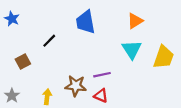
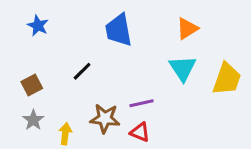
blue star: (12, 19) -> (38, 26), moved
black line: (49, 41) -> (82, 71), moved
gray star: (12, 96) -> (33, 120), moved

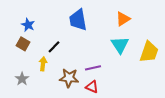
blue star: (38, 26) -> (28, 25), moved
brown square: (32, 85) -> (23, 44), moved, turned -32
yellow arrow: (65, 134) -> (43, 64), moved

